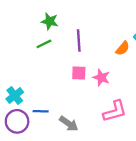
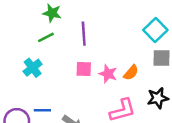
orange semicircle: (123, 48) -> (131, 73), moved
cyan cross: (15, 96) -> (33, 68), moved

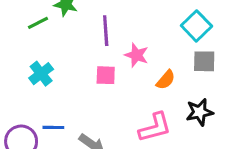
green line: (46, 37) -> (38, 23), moved
pink star: (108, 74) -> (136, 55), moved

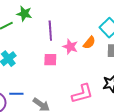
orange semicircle: (166, 80) -> (89, 43), moved

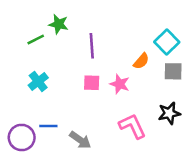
pink star: (70, 47) -> (120, 84), moved
pink L-shape: (82, 94) -> (132, 126), turned -100

